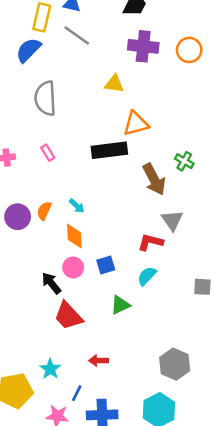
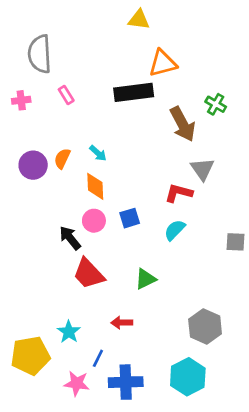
gray semicircle: (45, 98) -> (40, 54), moved
green triangle: (120, 305) -> (146, 279), moved

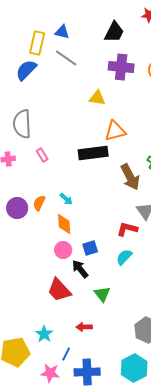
black arrow: (70, 238) -> (80, 269), moved
green triangle: (146, 279) -> (102, 294), turned -42

